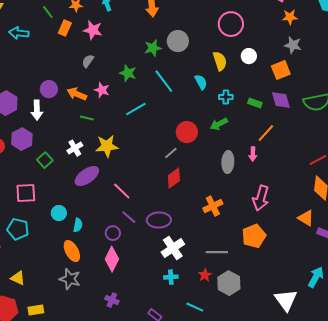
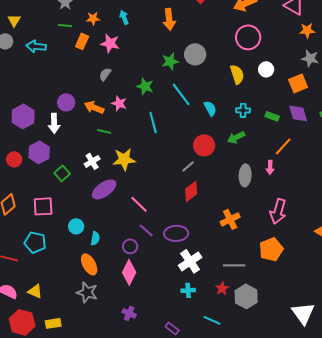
green line: (48, 12) -> (65, 25), turned -48
cyan semicircle: (201, 82) -> (210, 108), moved
cyan line: (136, 109) -> (153, 122), turned -75

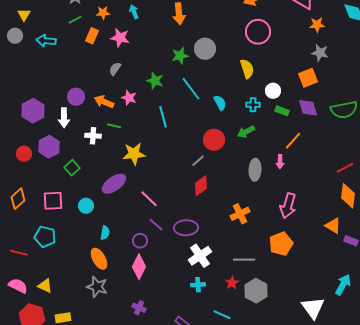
green line: (65, 25) -> (75, 20), turned -32
white circle: (266, 69) -> (273, 91), moved
white cross: (92, 161) -> (93, 136), moved, turned 35
cyan circle: (76, 226) -> (86, 206), moved

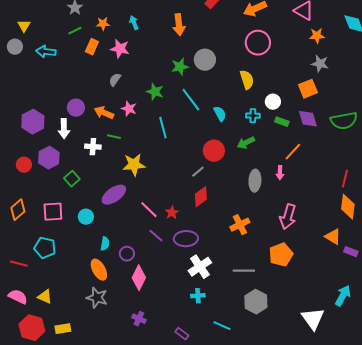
red line: (345, 168) -> (345, 179), turned -48
purple circle: (140, 241) -> (127, 254), moved
red star: (232, 283) -> (172, 213), moved

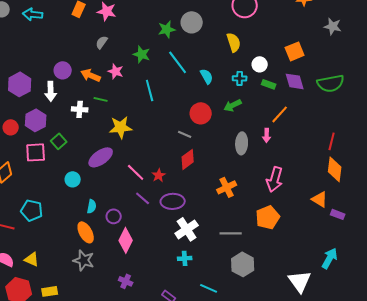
gray star: (320, 64) -> (333, 26), moved
gray line: (198, 172) -> (185, 134), turned 64
pink square: (53, 212) -> (36, 152), moved

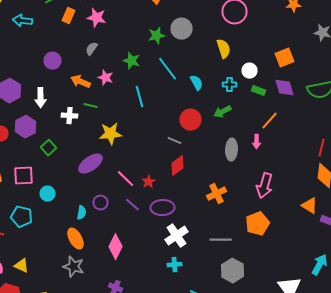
purple circle: (63, 70) -> (52, 61), moved
pink square: (36, 152) -> (24, 176), moved
cyan circle: (73, 179) -> (48, 194), moved
purple circle: (114, 216) -> (100, 203), moved

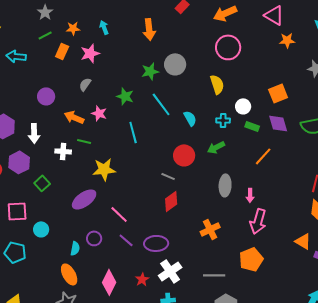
pink star: (96, 18) -> (90, 53), turned -30
pink arrow: (256, 142) -> (250, 195), moved
red star: (148, 182) -> (142, 279), moved

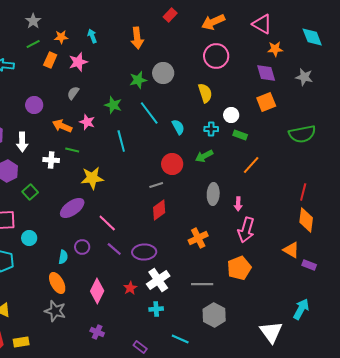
purple diamond: (278, 123) -> (266, 73), moved
gray line: (168, 176) -> (156, 185), turned -40

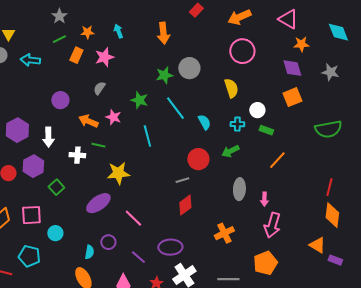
purple line: (114, 249) -> (138, 257), moved

